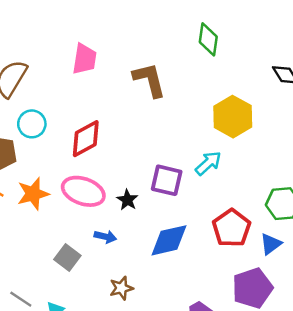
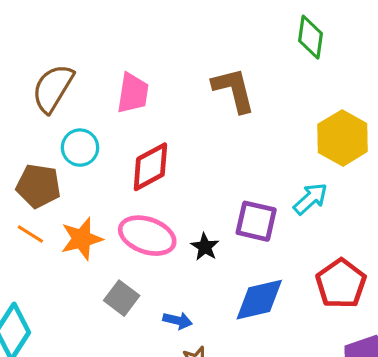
pink trapezoid: (85, 59) -> (133, 93), moved
blue arrow: (105, 237) -> (178, 320), moved
gray square: (67, 257) -> (122, 298), moved

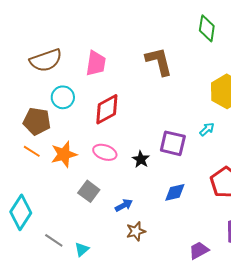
brown semicircle: (53, 88) -> (46, 60), turned -140
cyan arrow: (311, 199) -> (207, 129), size x0.7
pink ellipse: (147, 236) -> (105, 152), size x0.7
blue diamond: (259, 300) -> (175, 192), size x0.7
blue arrow: (178, 320) -> (124, 205), turned -42

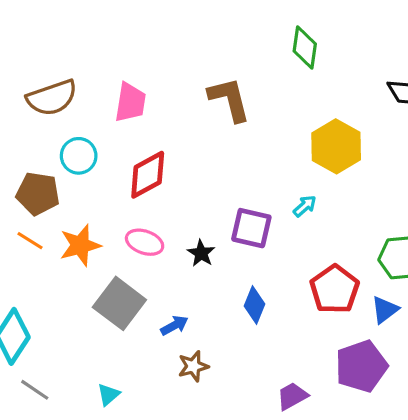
gray square: (89, 191) -> (119, 303), size x1.5
blue diamond: (175, 192) -> (255, 305), turned -55
gray line: (54, 240) -> (35, 390), moved

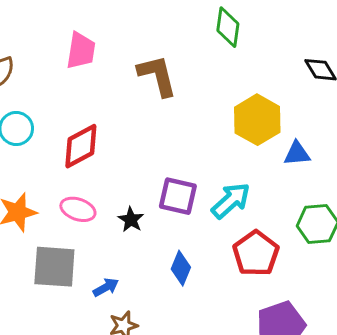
pink trapezoid: (130, 102) -> (81, 51), moved
cyan arrow: (305, 206) -> (231, 201), moved, size x1.8
gray square: (119, 303) -> (54, 267), turned -33
blue triangle: (385, 310) -> (297, 153), moved, turned 32

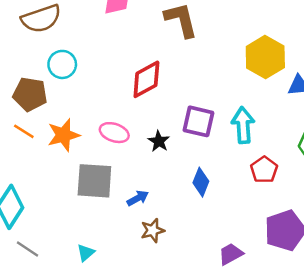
red diamond: (81, 146) -> (146, 79), moved
cyan arrow: (231, 201) -> (243, 125), turned -52
red pentagon: (256, 253) -> (264, 170), size x0.7

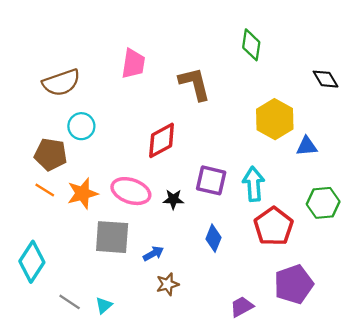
pink ellipse: (114, 133) -> (131, 191), size x1.4
black star: (159, 141) -> (173, 199), turned -30
red pentagon: (264, 170) -> (274, 226), size x1.5
gray line: (28, 249) -> (70, 302), moved

